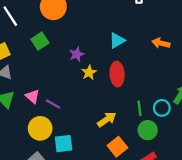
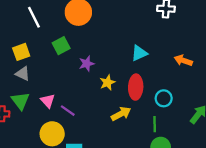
purple star: (77, 54) -> (87, 64), moved
cyan circle: (162, 108) -> (164, 98), moved
yellow arrow: (107, 119) -> (121, 114), moved

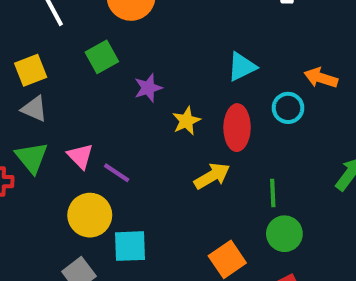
cyan circle: (164, 98) -> (288, 108), moved

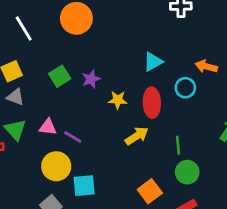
green square: (102, 57) -> (60, 76), moved
yellow star: (186, 121) -> (118, 100), turned 30
pink triangle: (80, 156) -> (48, 127), turned -36

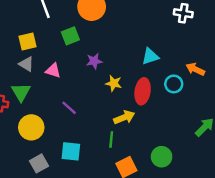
green square: (60, 76) -> (70, 36), moved
pink triangle: (48, 127) -> (53, 71), moved
green line: (178, 145) -> (111, 139), moved
yellow circle: (56, 166) -> (31, 127), moved

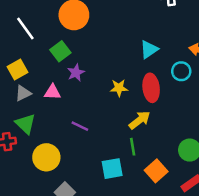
purple star: (94, 61) -> (76, 73), moved
gray triangle: (26, 64) -> (23, 93), turned -42
cyan square: (71, 151) -> (112, 169), moved

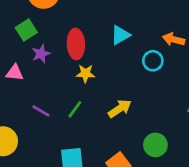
red ellipse: (151, 88) -> (76, 44), moved
yellow arrow: (140, 120) -> (120, 109), moved
green line: (133, 147) -> (75, 109), moved, turned 42

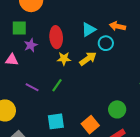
green square: (26, 30) -> (19, 28), turned 35
orange arrow: (174, 39) -> (117, 26), moved
cyan circle: (153, 61) -> (106, 43), moved
yellow arrow: (120, 109) -> (88, 59), moved

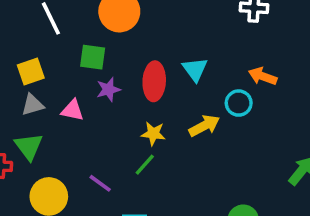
cyan triangle: (89, 30) -> (195, 69), moved, turned -42
yellow star: (64, 59) -> (153, 134), moved
purple line: (32, 87) -> (100, 183), moved

